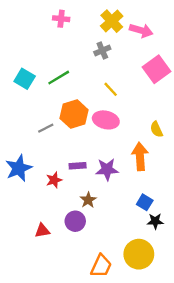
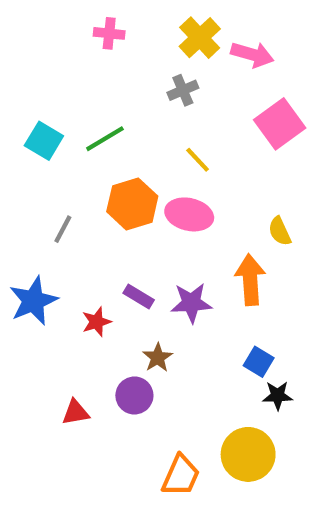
gray line: (46, 128) -> (63, 229), moved, turned -35
purple rectangle: (78, 166) -> (139, 297), turned 35

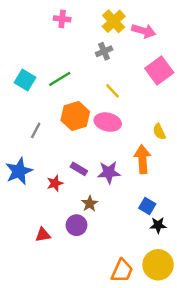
yellow circle: (248, 454) -> (158, 265), moved
orange trapezoid: (181, 475) -> (122, 271), moved

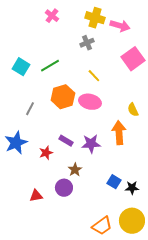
pink cross: (62, 19) -> (52, 16), turned 32
yellow cross: (114, 21) -> (95, 18), turned -30
blue square: (147, 206) -> (114, 182), moved
orange trapezoid: (122, 271) -> (102, 226), turned 30

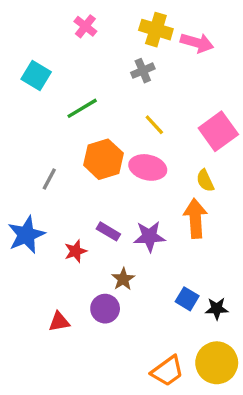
pink square: (133, 59) -> (218, 131), moved
cyan square: (21, 67) -> (36, 76), moved
yellow semicircle: (133, 110) -> (205, 181), moved

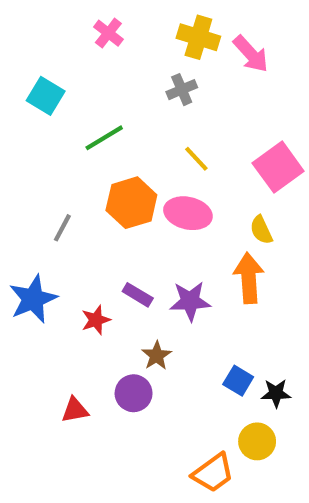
pink arrow: (197, 43) -> (251, 54), turned 32
yellow circle: (217, 363) -> (257, 441), moved, size x0.7

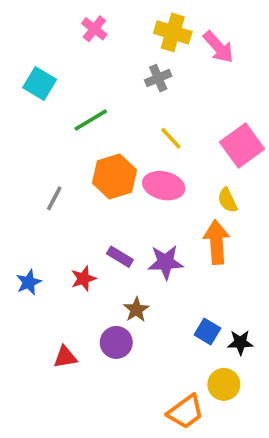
blue star: (33, 299) -> (29, 282), moved, size x0.6

